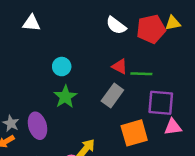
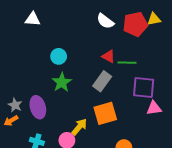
orange square: (134, 133) -> (105, 113), moved

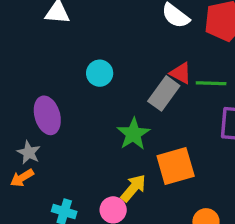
gray rectangle: (102, 81) -> (164, 93), moved
green star: (62, 82) -> (133, 134), moved
purple ellipse: (38, 107) -> (47, 115), moved

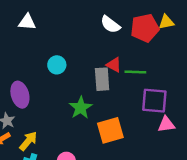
gray rectangle: (164, 93) -> (102, 79), turned -40
yellow arrow: (133, 188) -> (28, 141), moved

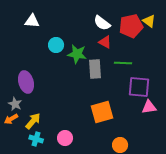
yellow triangle: (166, 22) -> (149, 21), turned 48
cyan circle: (57, 65) -> (56, 45), moved
red triangle: (114, 65) -> (105, 42), moved
green star: (81, 108) -> (77, 54), moved, turned -30

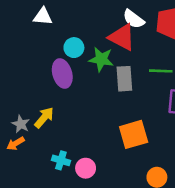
red triangle: (105, 42) -> (122, 37), moved, size x1.6
purple ellipse: (26, 82) -> (62, 74), moved
yellow arrow: (33, 121) -> (44, 118), moved
cyan cross: (36, 139) -> (61, 160), moved

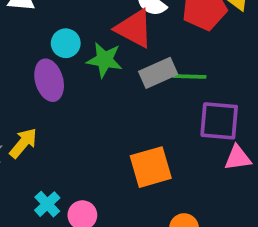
gray rectangle: (124, 79) -> (158, 73), moved, turned 70
cyan cross: (61, 160) -> (47, 204), turned 30

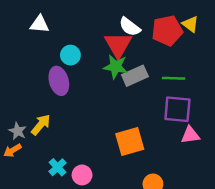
red triangle: (134, 28) -> (118, 45), turned 32
green star: (105, 60) -> (116, 67), moved
green line: (190, 77) -> (174, 78), moved

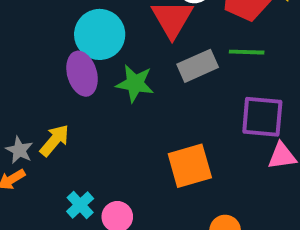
cyan circle: (70, 55) -> (100, 34), size x1.6
green star: (116, 67) -> (135, 83), moved
green line: (174, 78) -> (247, 52), moved

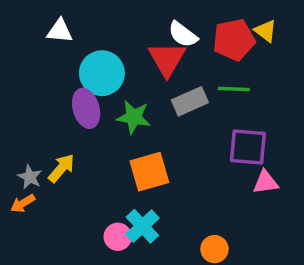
orange square: (190, 166) -> (149, 172), moved
cyan cross: (80, 205) -> (142, 226), moved, size x1.4

